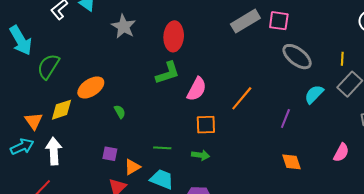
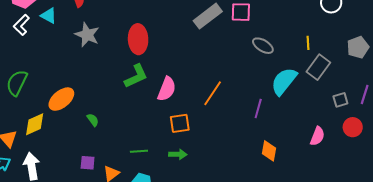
gray ellipse: (297, 57) -> (263, 46), size x0.7
cyan semicircle: (314, 94) -> (284, 81), size x1.4
orange diamond: (292, 162) -> (269, 151), turned 35

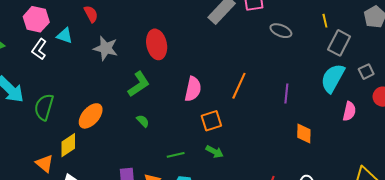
green L-shape: (136, 76) -> (139, 84), moved
cyan semicircle: (284, 81) -> (333, 78), moved
green semicircle: (93, 120) -> (143, 121), moved
green arrow: (178, 154) -> (215, 152), turned 36

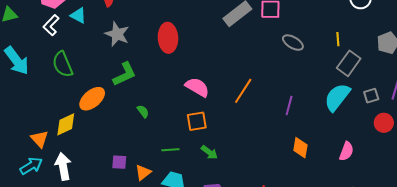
green L-shape: (139, 84) -> (124, 74), moved
pink semicircle: (193, 89) -> (197, 87), turned -80
green semicircle: (44, 107) -> (63, 64), moved, turned -48
pink semicircle: (349, 111) -> (346, 151), moved
orange square: (211, 121) -> (197, 121), moved

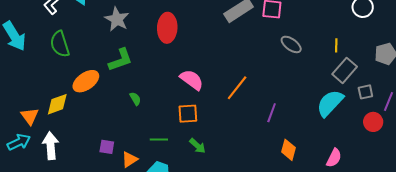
gray square: (371, 96) -> (365, 92), moved
purple line: (289, 105) -> (272, 113), moved
red circle: (384, 123) -> (373, 122), moved

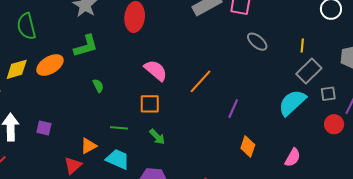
yellow diamond: (57, 104) -> (17, 69), moved
purple square: (107, 147) -> (44, 128), moved

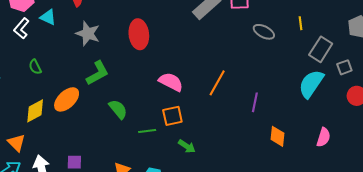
green semicircle: (26, 26) -> (35, 67), size x0.6
yellow line: (302, 46) -> (301, 23), moved
green semicircle: (98, 86) -> (118, 109), size x1.5
green line: (119, 128) -> (147, 131), moved

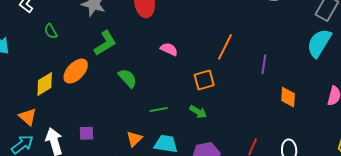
green semicircle: (35, 67) -> (51, 31), moved
pink semicircle: (171, 82) -> (169, 49), moved, size x0.7
orange square: (172, 116) -> (204, 80), moved
green line: (147, 131) -> (159, 109), moved

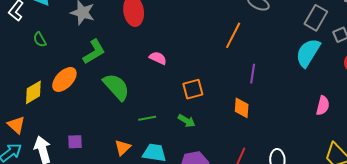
orange line: (225, 47) -> (233, 35), moved
green semicircle: (128, 78) -> (116, 87), size x1.4
orange diamond: (288, 97) -> (242, 108), moved

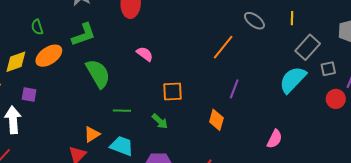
green semicircle: (40, 39) -> (37, 27), moved
pink semicircle: (323, 106) -> (275, 139), moved
purple square: (75, 142) -> (29, 95), moved

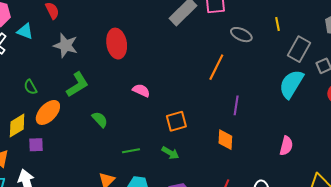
green semicircle: (98, 74) -> (100, 120), size x0.6
purple square: (29, 95) -> (36, 145), moved

